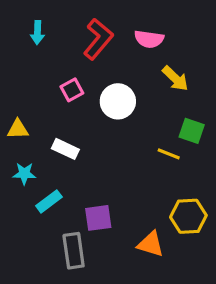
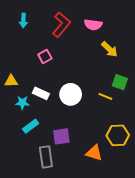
white circle: (118, 101) -> (71, 94), moved
cyan star: (24, 174) -> (22, 103), moved

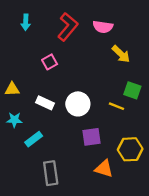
cyan star: (22, 103) -> (14, 120), moved
purple square: (61, 136) -> (92, 137), moved

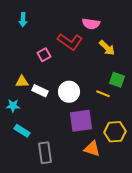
red L-shape: (68, 27) -> (70, 42), moved, turned 85
yellow triangle: (12, 89) -> (22, 82), moved
purple square: (92, 137) -> (81, 121), size x1.4
cyan rectangle: (34, 139) -> (22, 131), moved, turned 70

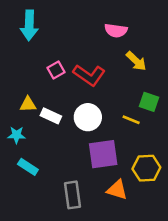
cyan arrow: (23, 20) -> (29, 25), size x1.6
red L-shape: (70, 42) -> (89, 75), moved
gray rectangle: (45, 153) -> (73, 195), moved

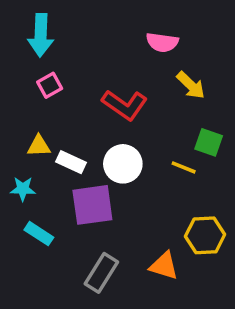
pink square: (56, 70) -> (50, 85), moved
purple square: (103, 154) -> (92, 205), moved
gray rectangle: (73, 195) -> (101, 273), turned 40

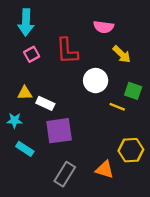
red L-shape: (125, 105) -> (67, 51), moved, turned 52
white circle: (123, 164) -> (96, 81), moved

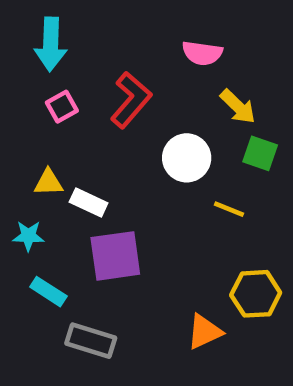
red L-shape: (67, 51) -> (131, 100), turned -136
green square: (133, 91) -> (260, 153), moved
orange triangle: (105, 170) -> (204, 332), turned -42
gray rectangle: (65, 174) -> (91, 341), moved, turned 75

